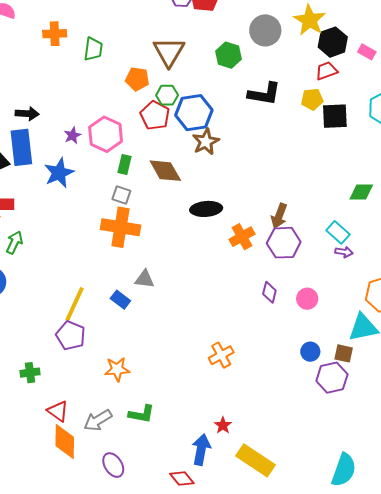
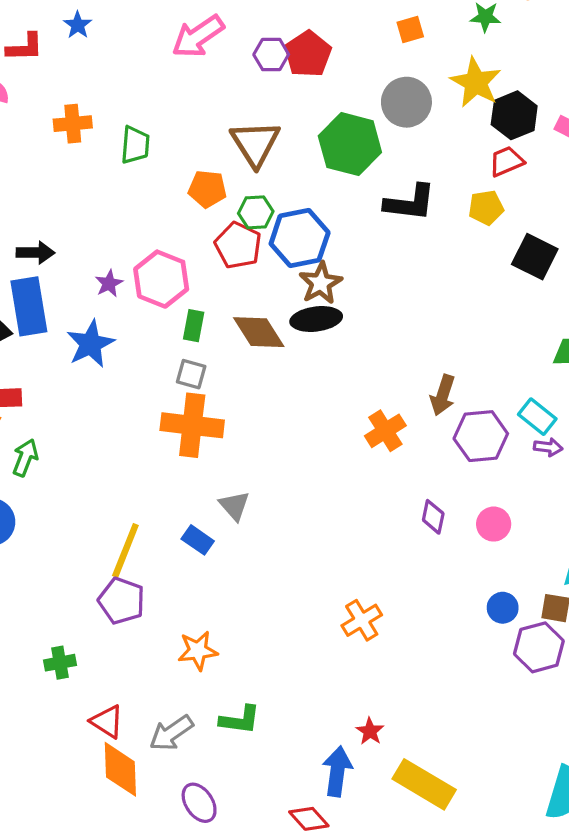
green hexagon: (228, 55) -> (350, 144), size x1.5
black square: (335, 116) -> (535, 257), moved, turned 32
black ellipse: (206, 209) -> (316, 319), moved
purple hexagon: (284, 243) -> (481, 436), moved
gray triangle: (145, 279) -> (234, 506), turned 45

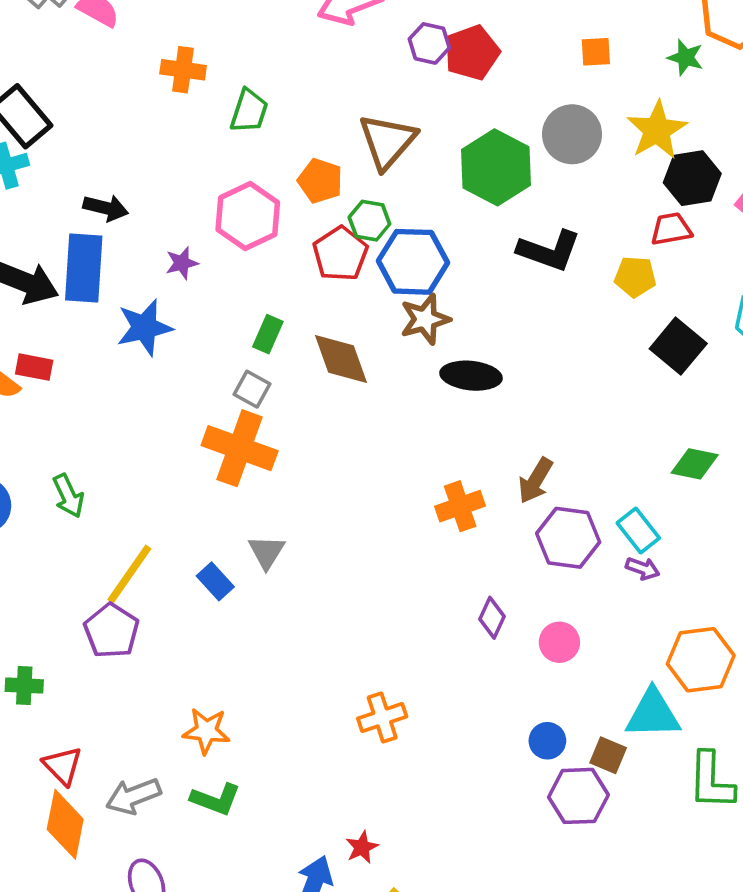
pink hexagon: (161, 279) -> (248, 216), moved
black ellipse: (316, 319) -> (471, 376), moved
green arrow: (25, 458) -> (68, 496), moved, turned 120
orange star: (198, 651) -> (206, 731), moved

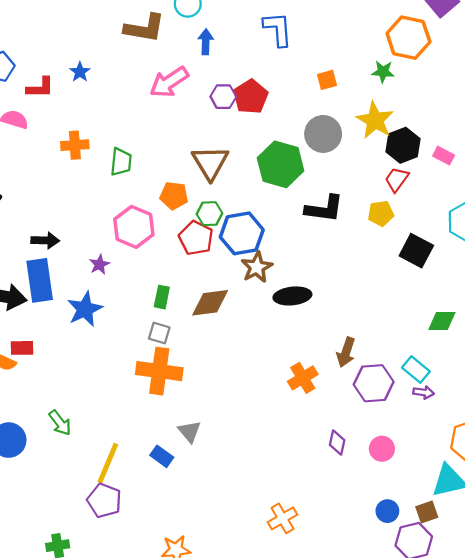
red trapezoid: (671, 229) -> (397, 179), turned -32
brown diamond: (341, 359) -> (210, 303), turned -66
brown square: (608, 755) -> (427, 512), turned -30

